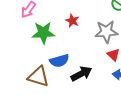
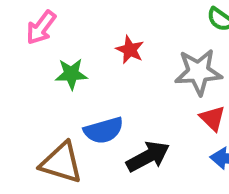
green star: (43, 33) -> (71, 74), size x0.7

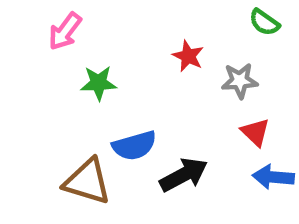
red star: (130, 50) -> (188, 56), moved
gray star: (198, 72) -> (240, 81), size x0.7

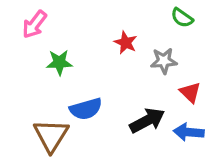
red triangle: (255, 132) -> (190, 92), moved
black arrow: (184, 175) -> (147, 121), moved
brown triangle: (87, 181) -> (51, 135), turned 45

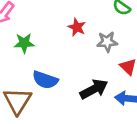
blue semicircle: (86, 109) -> (45, 80), turned 35

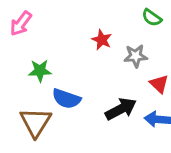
green star: (24, 43) -> (40, 71), moved

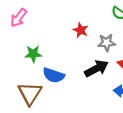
black arrow: (121, 109) -> (96, 69), moved

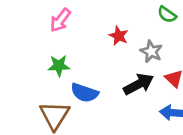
pink arrow: (19, 18) -> (60, 20), moved
gray star: (107, 43) -> (151, 51), turned 30

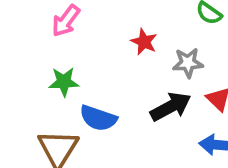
gray star: (151, 51) -> (188, 63), turned -30

